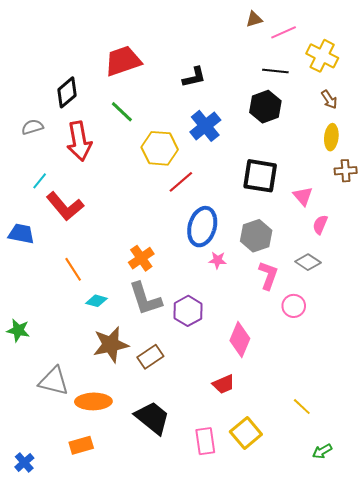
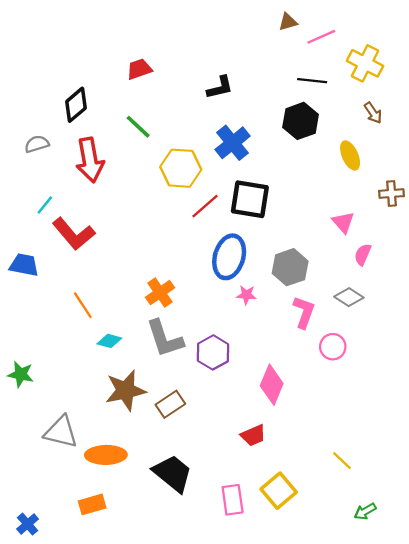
red trapezoid: (123, 61) -> (139, 69), size x0.6
yellow ellipse: (331, 137) -> (350, 155), moved, turned -30
black square: (260, 176) -> (250, 199), moved

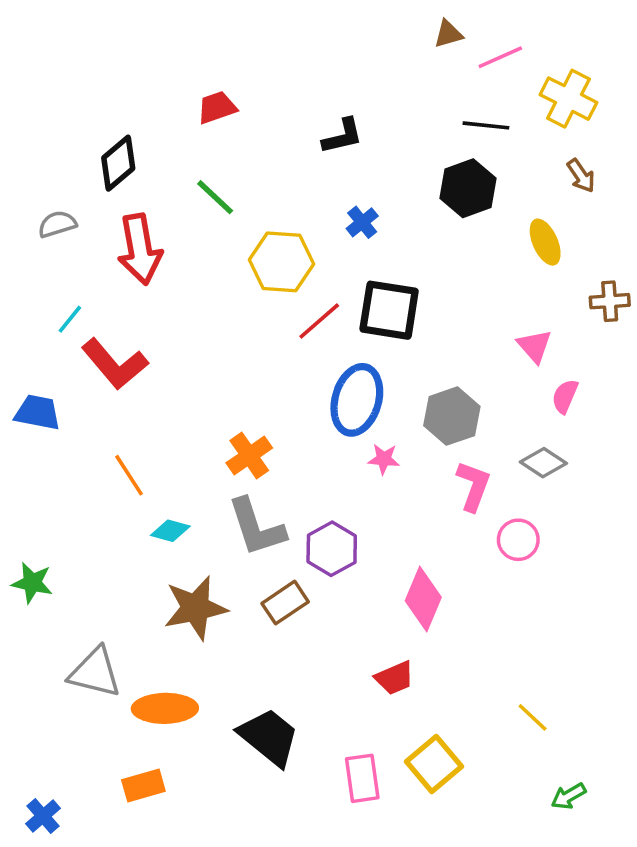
blue cross: (233, 143) -> (362, 222), size x0.6
brown rectangle: (170, 404) -> (285, 603), moved

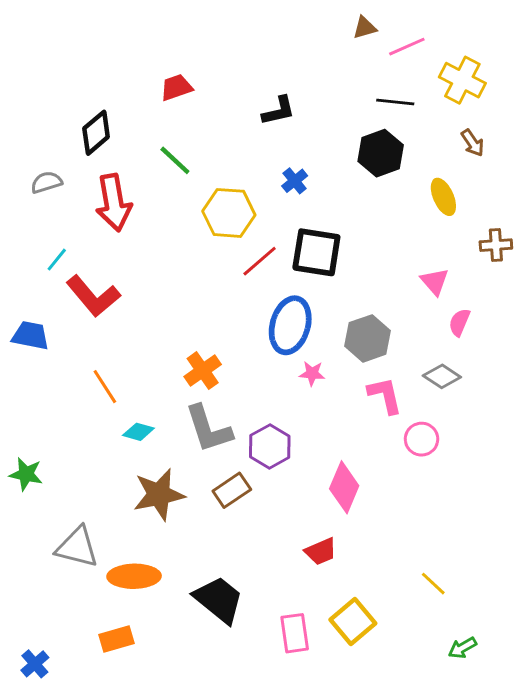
pink L-shape: (473, 486) -> (385, 395), turned -33

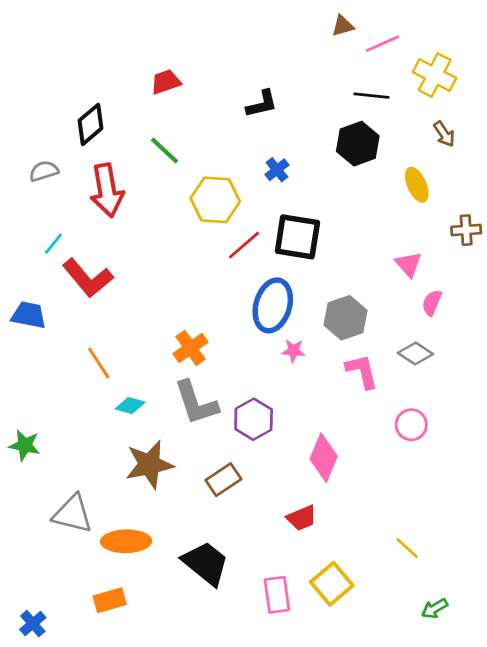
pink circle: (422, 439) -> (411, 425), moved
brown rectangle: (232, 490) -> (223, 480), moved

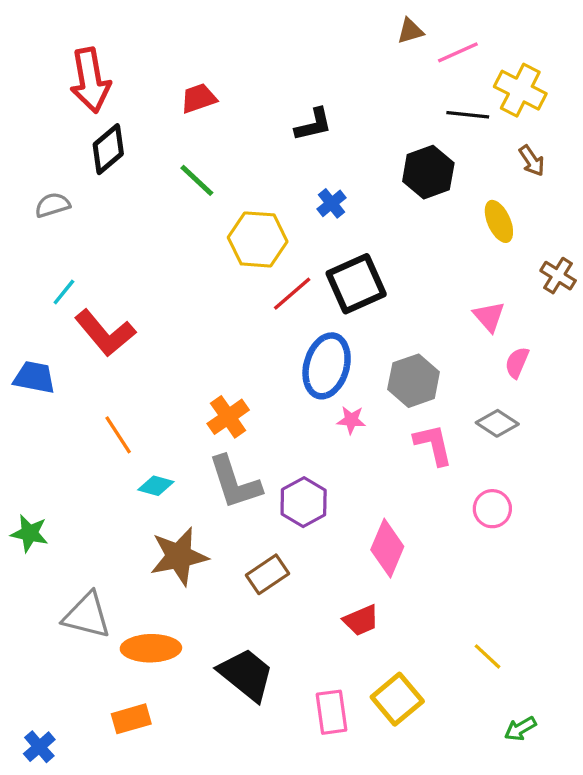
black line: (372, 96) -> (468, 115), moved
red arrow: (107, 190) -> (90, 80), moved
brown cross: (466, 230) -> (558, 276), turned 36
black square: (297, 237) -> (356, 284), turned -33

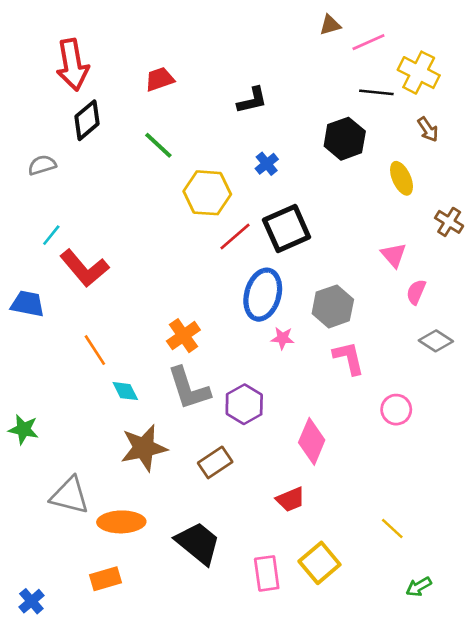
gray diamond: (497, 423) -> (436, 341), moved
cyan diamond: (156, 486) -> (125, 391), turned 48

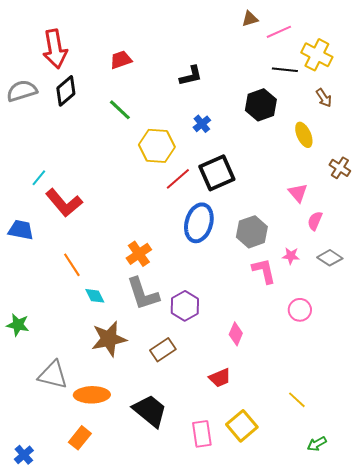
gray semicircle: (42, 165) -> (22, 91), moved, size x1.4
pink star: (283, 338) -> (291, 256), moved
pink diamond: (312, 441) -> (236, 334), size x0.7
orange rectangle: (105, 579) -> (80, 438), turned -35

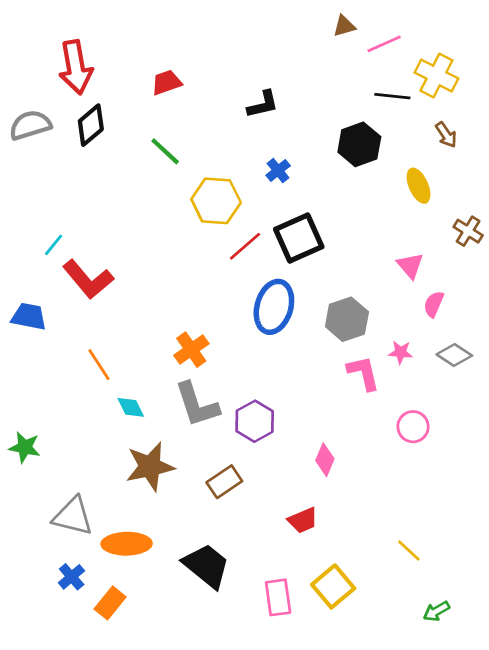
blue cross: (24, 455) -> (72, 577), moved

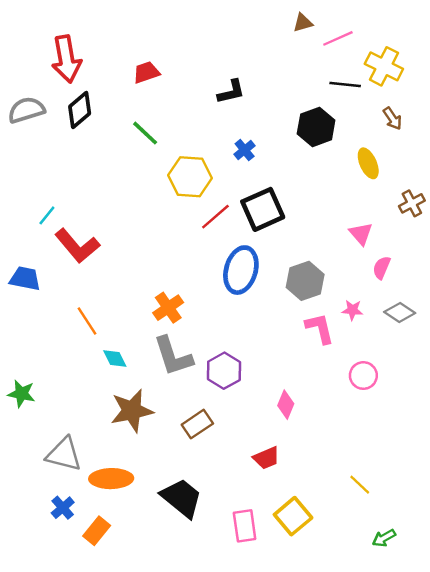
brown cross: (468, 231) -> (412, 203), turned 30

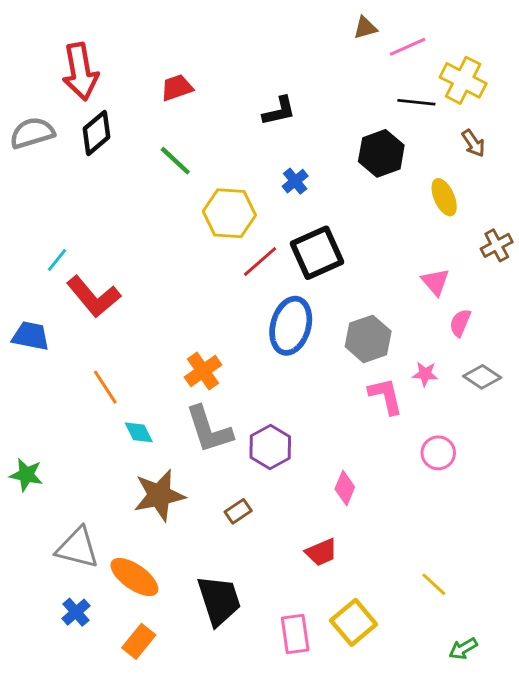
brown rectangle: (197, 424) -> (238, 511), size x0.7
orange ellipse: (111, 479) -> (134, 577), turned 36
black trapezoid: (182, 498) -> (219, 600), turned 33
orange rectangle: (97, 531) -> (139, 641), moved

